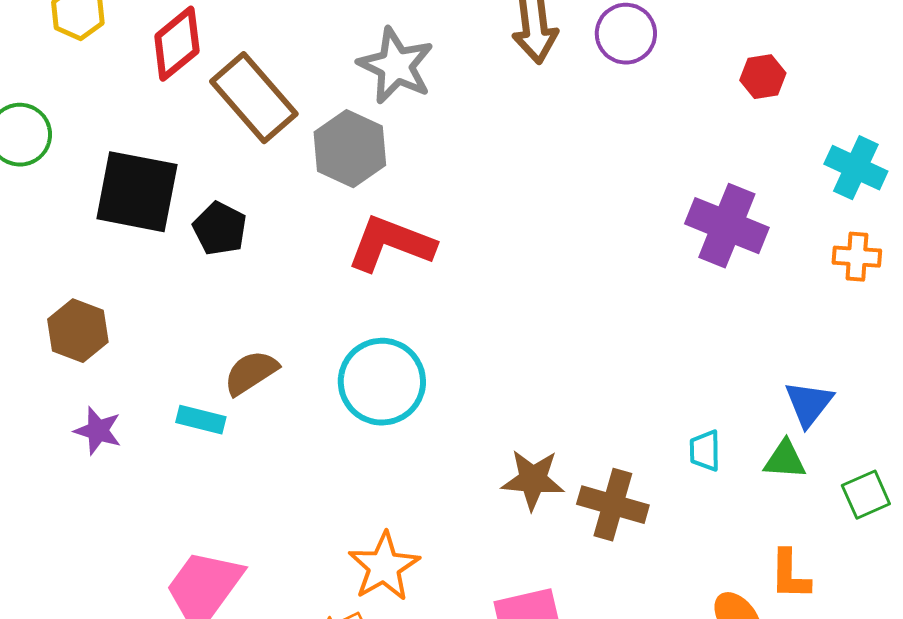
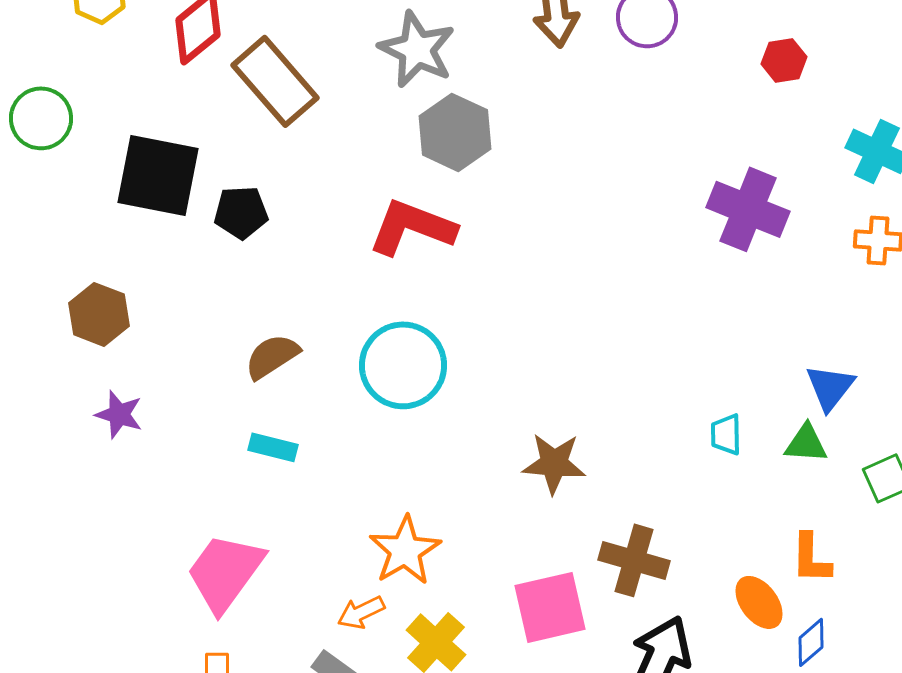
gray hexagon: (350, 149) -> (455, 132), moved
black pentagon: (220, 229) -> (241, 212), turned -30
cyan rectangle: (201, 420) -> (273, 447), moved
brown cross: (613, 505) -> (634, 560), moved

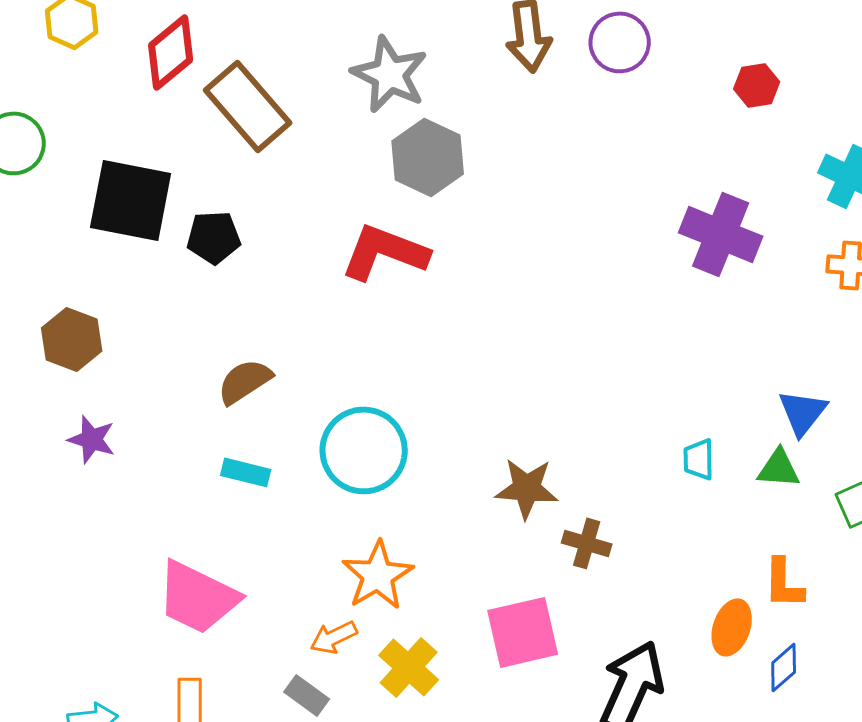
cyan circle: (403, 365) -> (364, 450), moved
brown cross: (634, 560) -> (587, 543), moved, size x0.7
pink trapezoid: (225, 572) -> (198, 597), turned -100
orange ellipse: (759, 602) -> (732, 627), turned 56

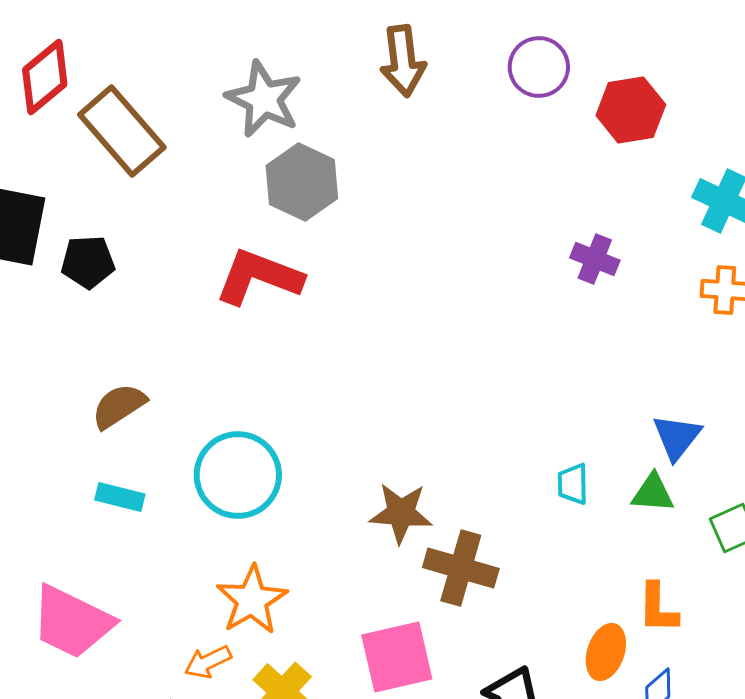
purple circle: (620, 42) -> (539, 67), moved
red hexagon: (757, 85) -> (631, 110), size x1.5
purple cross: (721, 234) -> (595, 259), size x0.6
brown cross: (587, 543) -> (461, 568), size x1.5

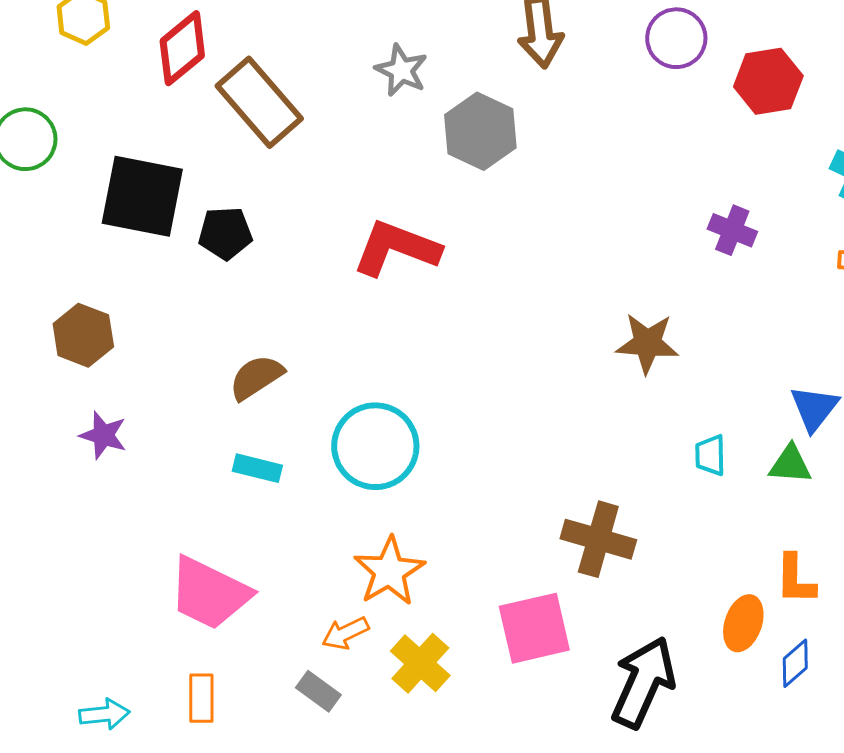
gray star: (264, 99) -> (401, 70), size x0.7
gray hexagon: (302, 182) -> (480, 131), moved
brown star: (401, 513) -> (647, 343), moved

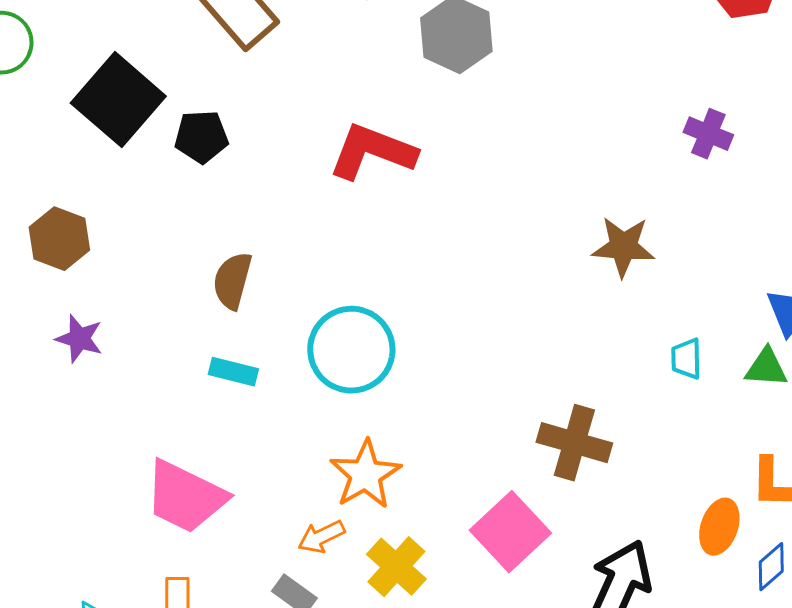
black square: (142, 196) -> (118, 100), turned 30
brown semicircle: (256, 377) -> (232, 281), turned -42
pink square: (534, 628) -> (510, 532), turned -30

